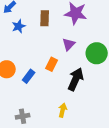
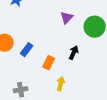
orange rectangle: (52, 64) -> (49, 63), moved
black arrow: (76, 79) -> (74, 53), size x0.6

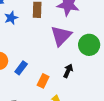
purple triangle: (67, 18) -> (61, 36), size x1.6

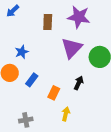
blue star: (11, 18) -> (22, 52), moved

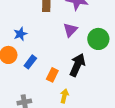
purple triangle: (72, 48) -> (70, 30), size x0.7
black arrow: (79, 83) -> (77, 65), size x1.6

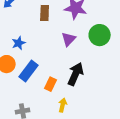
green circle: (98, 39) -> (100, 35), moved
blue rectangle: (30, 62) -> (29, 71), size x1.5

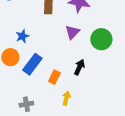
green circle: (100, 35) -> (101, 39), moved
black arrow: (76, 74) -> (79, 67), size x0.7

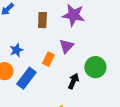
green circle: (101, 39) -> (95, 67), moved
orange rectangle: (54, 77) -> (48, 59), moved

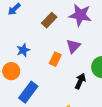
brown rectangle: (42, 20) -> (49, 20), turned 42
blue rectangle: (26, 78) -> (28, 92), moved

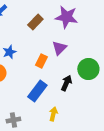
blue rectangle: (28, 92) -> (37, 91), moved

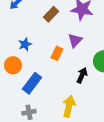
blue rectangle: (37, 91) -> (32, 83), moved
yellow arrow: (53, 114) -> (69, 106), size x1.5

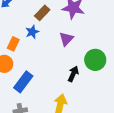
blue star: (25, 44) -> (32, 32), moved
orange rectangle: (57, 53) -> (13, 44), moved

